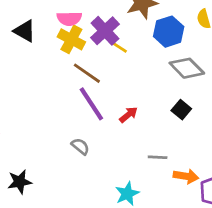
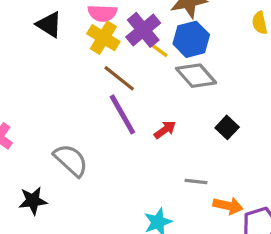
blue hexagon: (169, 32) -> (191, 39), moved
gray diamond: (187, 68) -> (196, 76), moved
gray semicircle: (80, 146) -> (71, 160), moved, size x1.6

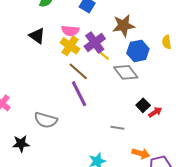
blue hexagon: (191, 39) -> (138, 51), moved
red arrow: (165, 130) -> (155, 112), moved
gray semicircle: (71, 160) -> (46, 120), turned 150
gray line: (196, 182) -> (117, 128), moved

